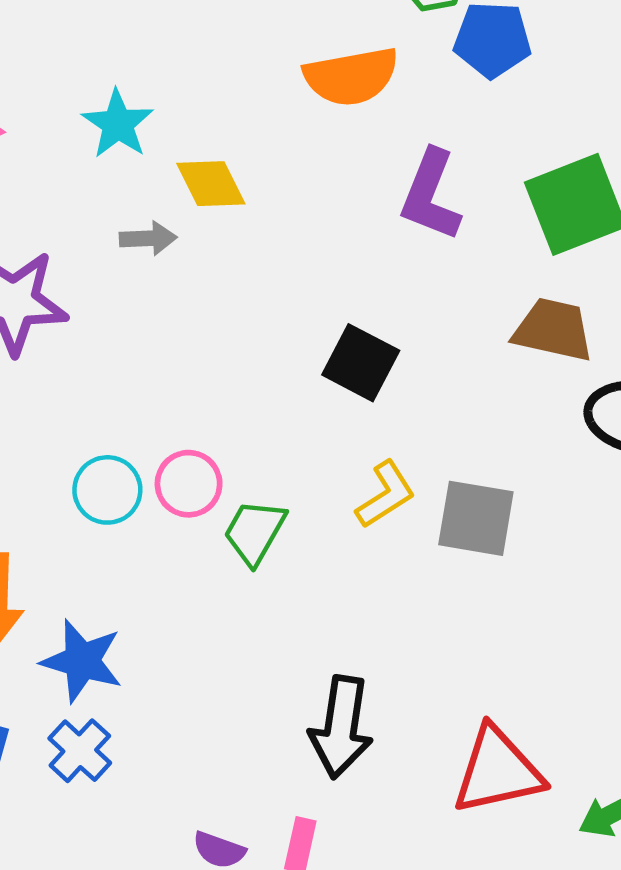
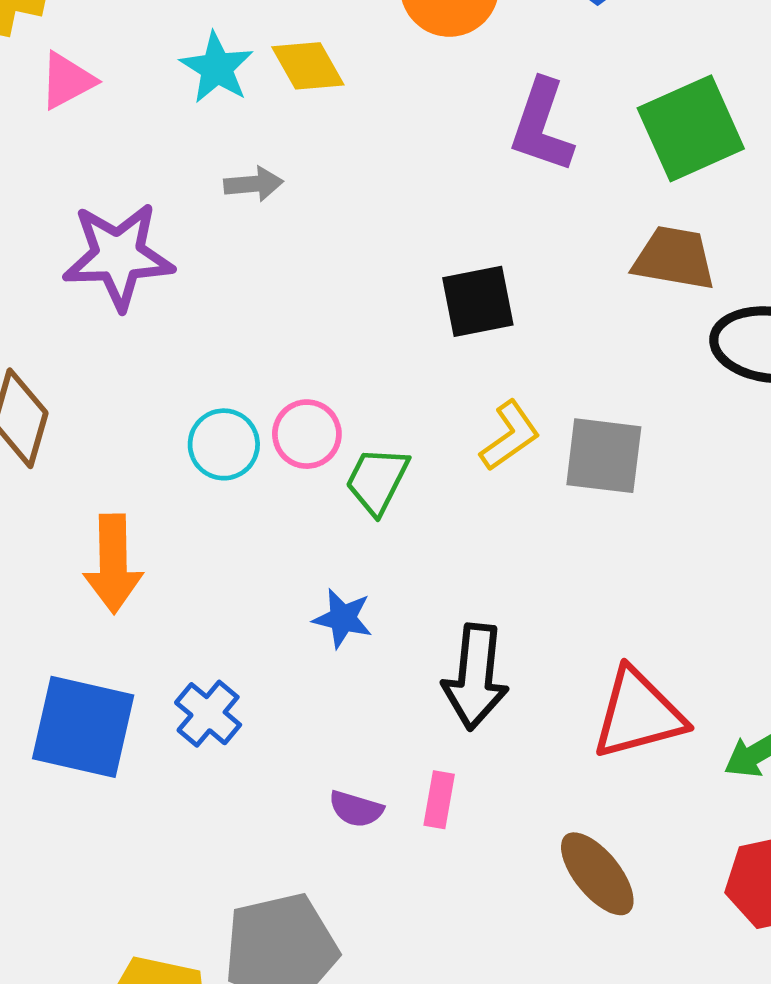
yellow diamond: (211, 184) -> (308, 66), moved
black square: (361, 363) -> (478, 301), turned -36
blue star: (82, 661) -> (343, 618), moved, size x0.7

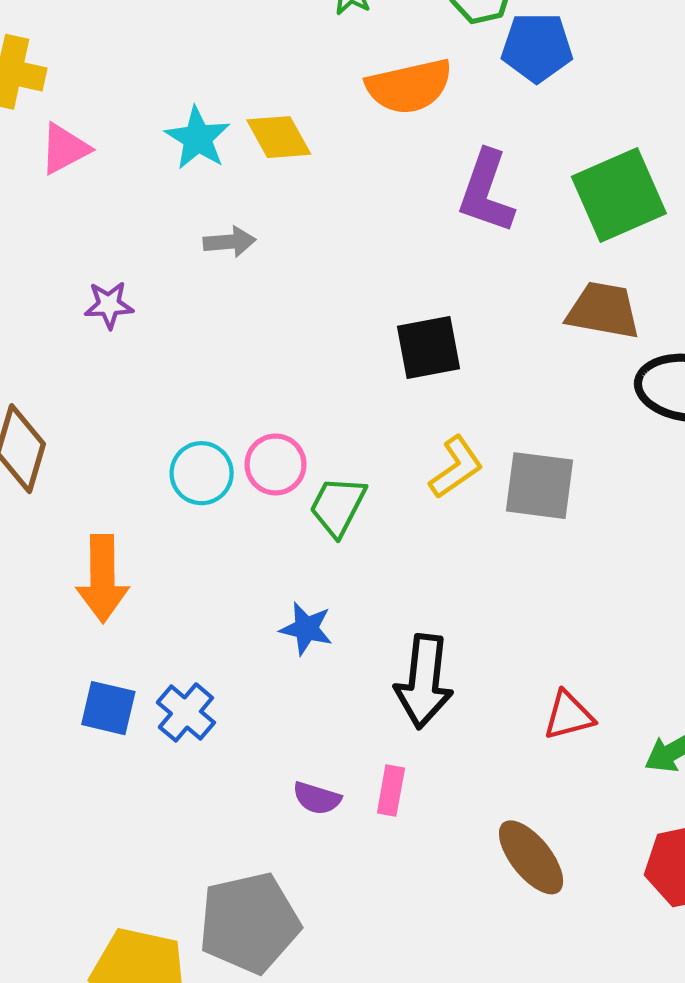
purple star: (118, 256) -> (109, 305), size x0.5
red triangle: (638, 714) -> (569, 715), size x0.6
blue square: (83, 727) -> (108, 708), moved, size x0.6

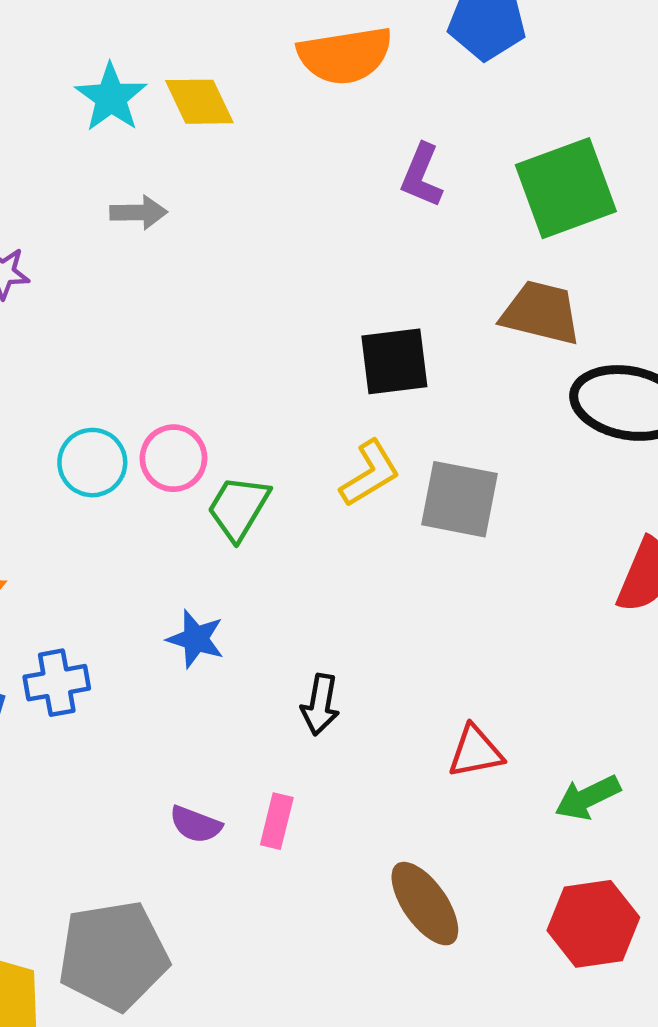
purple L-shape: (486, 192) -> (422, 176), size x0.7
black square: (428, 348) -> (394, 361), moved
black arrow: (424, 681) -> (320, 705), size x0.6
blue cross: (186, 712) -> (57, 683), moved, turned 36

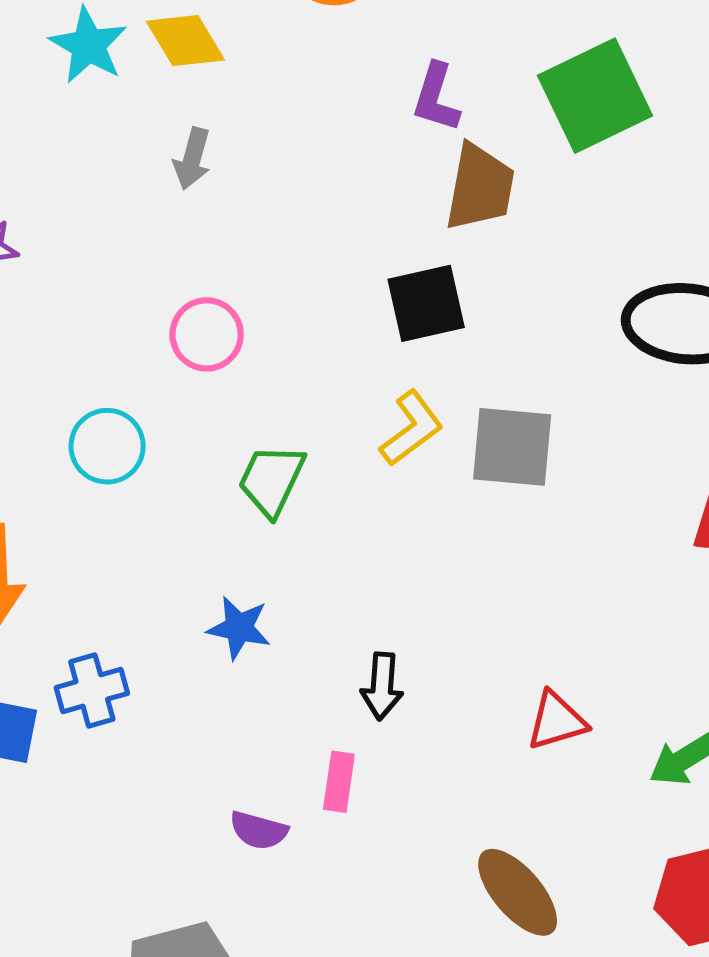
gray arrow: (139, 212) -> (192, 159), moved, turned 112
brown trapezoid: (541, 313) -> (480, 187), moved, turned 92
pink circle: (173, 458) -> (207, 334), moved
pink rectangle: (277, 821) -> (339, 782), moved

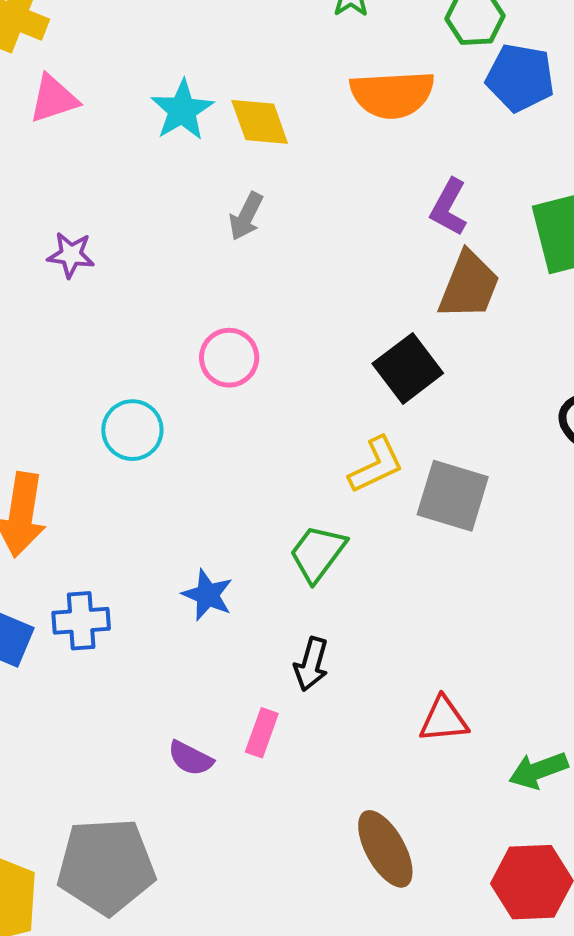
black square: (426, 303) -> (408, 368), turned -36
green trapezoid: (271, 480) -> (318, 553), moved

